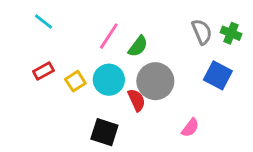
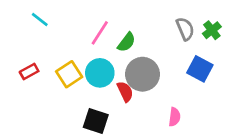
green cross: (231, 33) -> (212, 30), turned 30
red rectangle: (43, 71) -> (29, 72), moved
yellow square: (75, 81) -> (69, 74), size x1.4
pink semicircle: (190, 128) -> (175, 117), turned -30

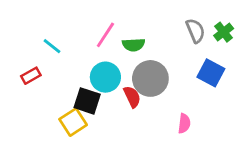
cyan line: (40, 20) -> (52, 46), moved
green semicircle: (126, 42) -> (134, 45), turned 50
yellow square: (69, 74) -> (73, 122), moved
black square: (96, 121) -> (87, 101), moved

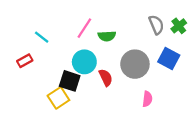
gray circle: (150, 78) -> (135, 64), moved

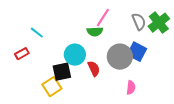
green cross: (179, 26) -> (159, 23), size x1.5
pink line: (84, 28) -> (103, 18), moved
blue square: (169, 58) -> (137, 52), moved
black square: (70, 81) -> (62, 72), turned -30

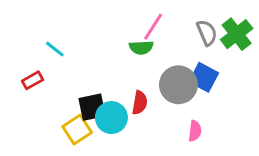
cyan circle: (75, 55) -> (111, 118), moved
red semicircle: (94, 69) -> (140, 103), turned 35

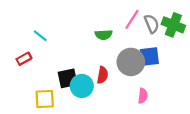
pink line: (153, 27) -> (132, 19), moved
green cross: (237, 34) -> (173, 25), turned -30
blue square: (204, 77) -> (149, 56), turned -35
yellow square: (77, 129) -> (45, 99), moved, turned 30

